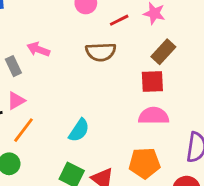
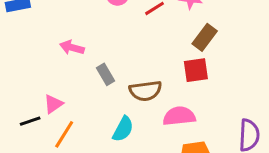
brown semicircle: (101, 52) -> (145, 91), moved
gray rectangle: (13, 66) -> (106, 74), moved
pink semicircle: (154, 116) -> (179, 116), moved

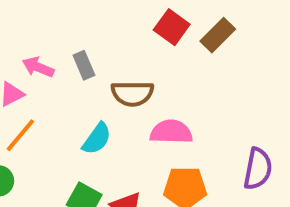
pink arrow: (72, 48) -> (38, 67), moved
red square: (196, 70) -> (172, 27), moved, turned 36

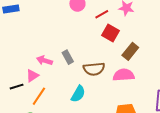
brown rectangle: (218, 35) -> (130, 51), moved
pink semicircle: (171, 132) -> (124, 75), moved

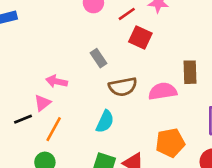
brown rectangle: (130, 51) -> (190, 72), moved, turned -36
gray rectangle: (68, 57) -> (98, 58), moved

